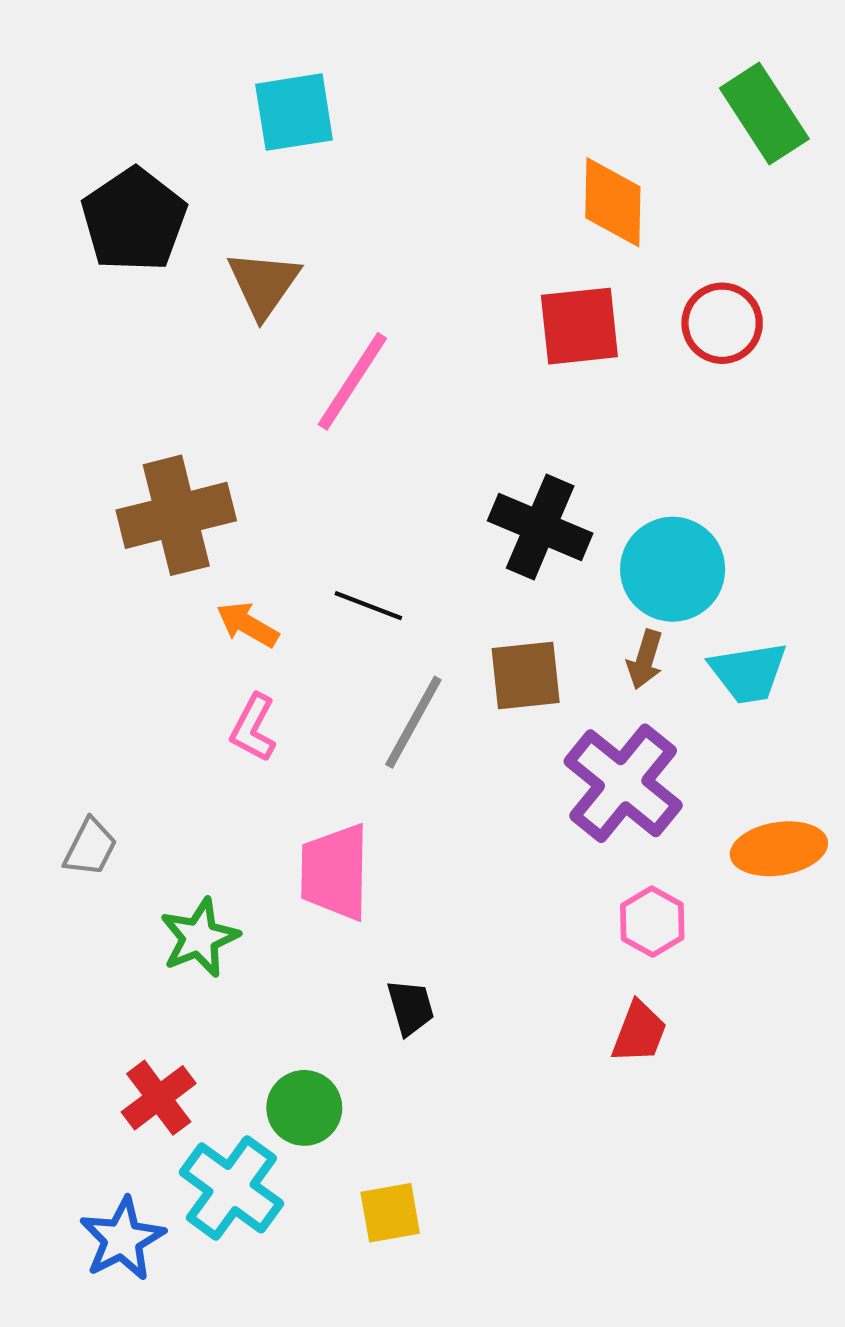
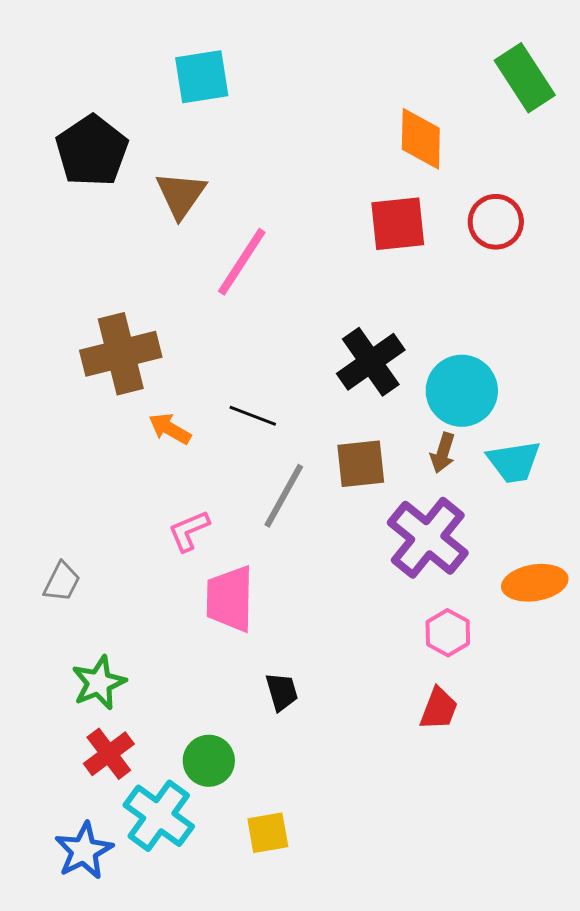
black cross: (540, 527) -> (371, 362), turned 32
pink L-shape: (253, 728) -> (189, 531), moved, turned 39
green star: (199, 938) -> (99, 683), moved

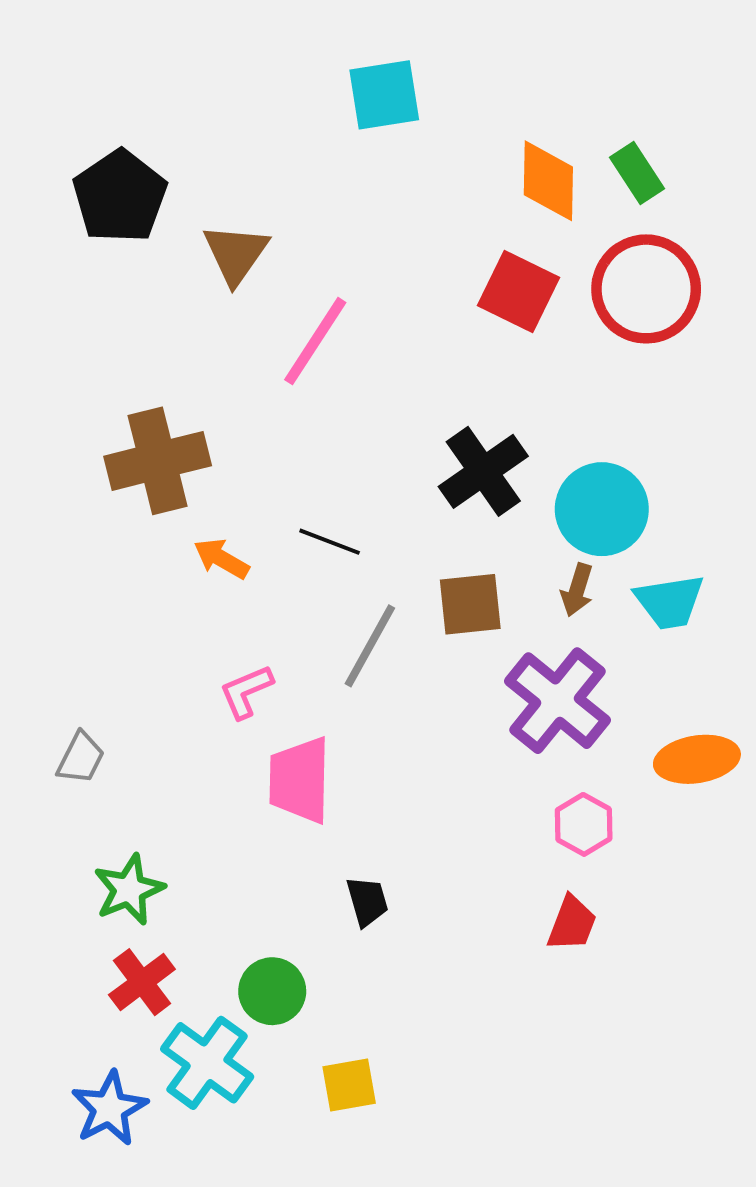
cyan square: (202, 77) -> (384, 95), moved
green rectangle: (525, 78) -> (637, 173), moved, size x0.7
red circle: (496, 222) -> (646, 289), size x1.5
red square: (398, 224) -> (518, 292), turned 32

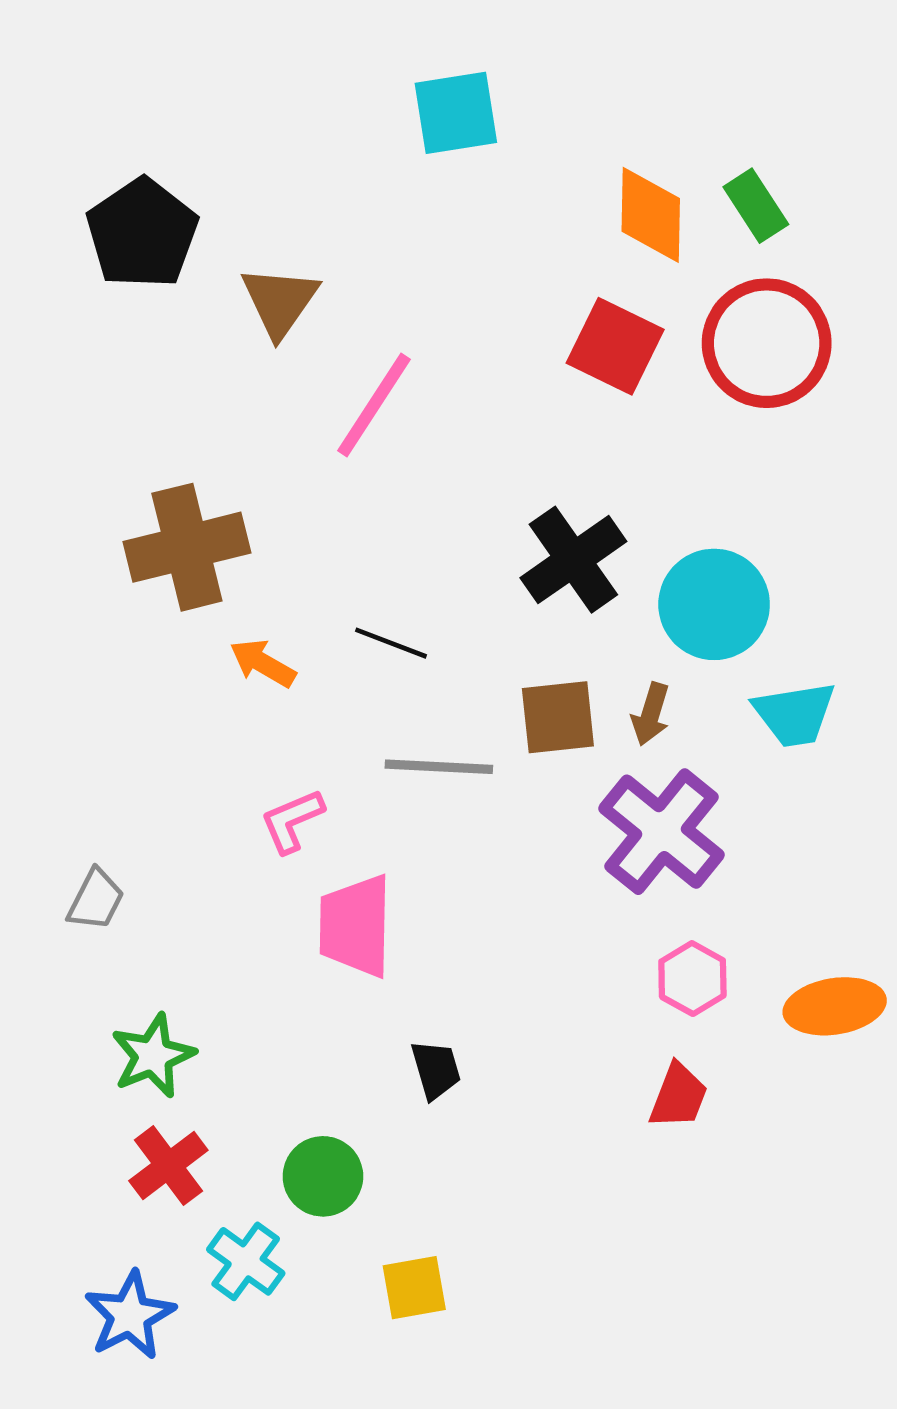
brown arrow: (577, 590) -> (651, 714), moved
gray line: (370, 646) -> (439, 767), turned 64
orange ellipse: (697, 759) -> (835, 1006), moved
cyan cross: (207, 1063) -> (246, 1261), size x0.7

